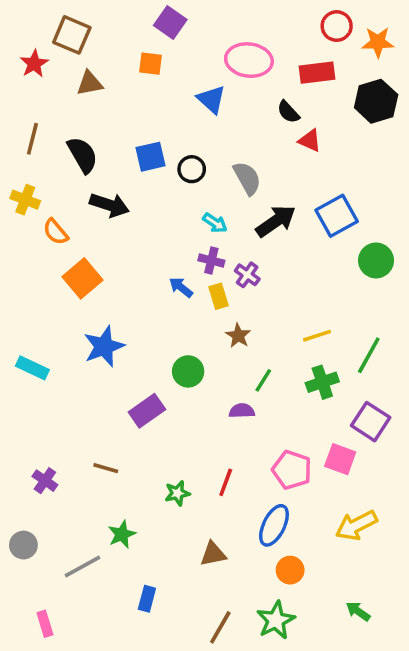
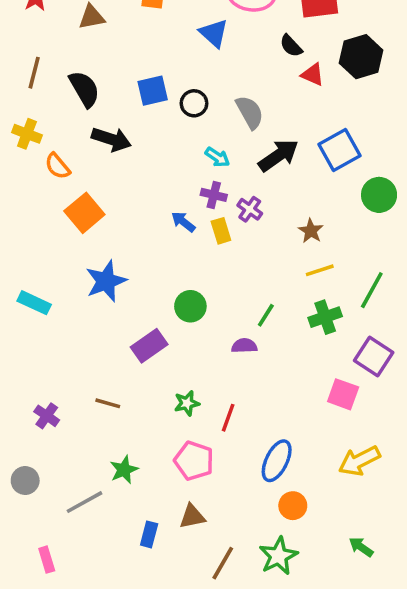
black hexagon: (376, 101) -> (361, 57), moved
brown star: (238, 336) -> (311, 231), moved
pink pentagon: (292, 470) -> (194, 461), moved
green star: (177, 493) -> (187, 403), moved
brown triangle: (213, 554) -> (192, 516), moved

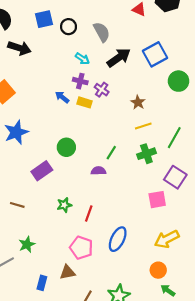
yellow rectangle: (221, 231) -> (85, 102), turned -56
pink square: (343, 394) -> (157, 200), turned -30
pink pentagon: (194, 461) -> (81, 248), moved
orange circle: (293, 506) -> (158, 270), moved

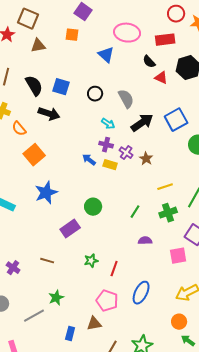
blue square: (44, 19) -> (61, 87), moved, turned 30
brown star: (138, 102) -> (146, 159), moved
purple semicircle: (98, 171) -> (145, 241), moved

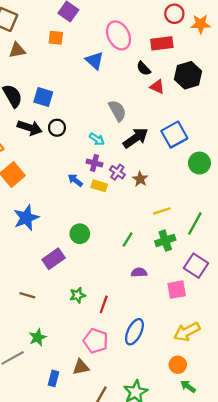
pink ellipse: (127, 33) -> (119, 35), turned 55
black circle: (95, 94) -> (57, 128), moved

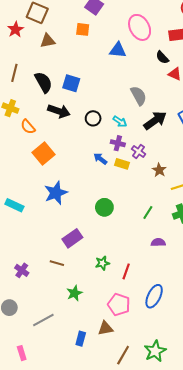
blue triangle: (95, 60) -> (118, 50), turned -36
black circle: (57, 128) -> (93, 118), moved
brown star: (140, 179) -> (159, 170), moved
purple rectangle: (54, 259) -> (72, 238), moved
green star: (38, 337) -> (74, 293), moved

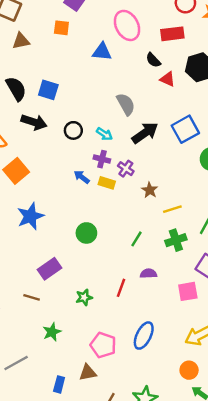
red line: (126, 271) -> (121, 288), moved

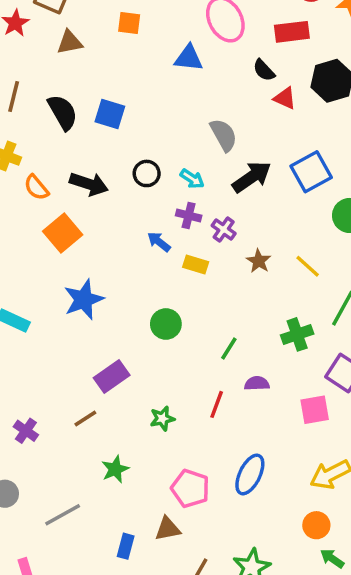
black arrow: (34, 122) -> (89, 184), moved
yellow rectangle: (107, 183) -> (196, 264), moved
yellow line: (172, 209) -> (308, 266), moved, turned 60
green line: (137, 239) -> (229, 348), moved
brown line: (32, 297) -> (85, 418), turned -49

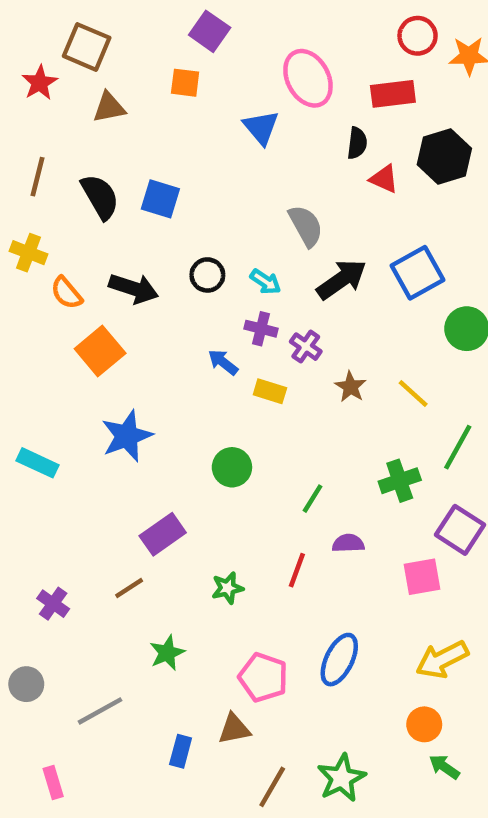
blue triangle: (189, 58) -> (261, 127), turned 44
black semicircle: (264, 70) -> (357, 143), turned -130

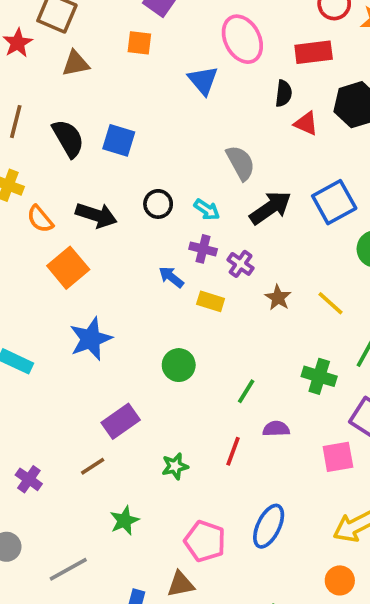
green cross: (400, 481) -> (319, 376), turned 36

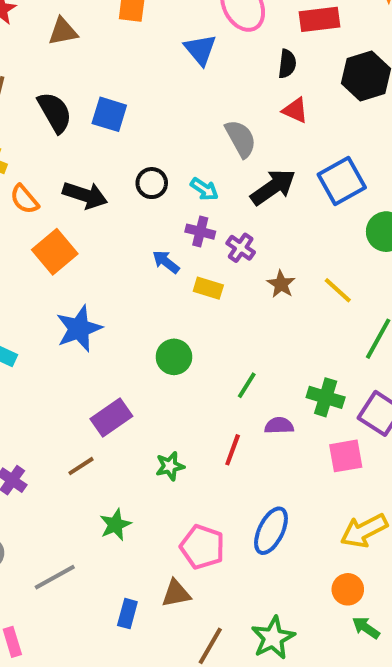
red triangle: (306, 123) -> (295, 110), moved
green cross: (319, 376) -> (326, 397), moved

